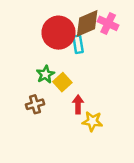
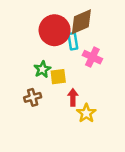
pink cross: (108, 23) -> (92, 57), moved
yellow square: (62, 82) -> (58, 77), turned 35
yellow star: (92, 121) -> (86, 113), turned 30

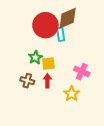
pink cross: (92, 57) -> (82, 72), moved
brown cross: (33, 97) -> (27, 81), turned 32
red arrow: (73, 97) -> (47, 81), moved

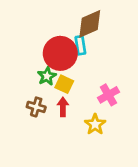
red circle: (45, 25) -> (60, 53), moved
yellow square: (48, 64) -> (64, 84), turned 32
pink cross: (82, 72) -> (108, 95), turned 35

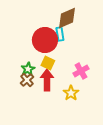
green star: (47, 76) -> (28, 69), moved
brown cross: (36, 107) -> (27, 80), turned 32
red arrow: (63, 107) -> (47, 80), size x1.5

